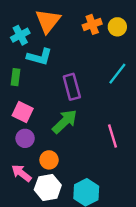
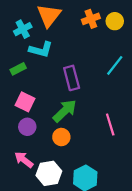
green rectangle: (15, 77) -> (18, 69), turned 56
orange circle: (49, 160) -> (61, 137), moved

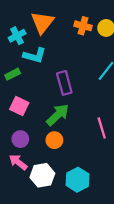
orange cross: (91, 19) -> (83, 26), turned 35
purple circle: (27, 127) -> (20, 139), moved

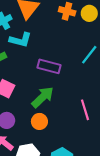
purple rectangle: (64, 83) -> (49, 66), turned -60

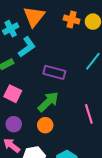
cyan L-shape: (20, 40) -> (27, 47), turned -50

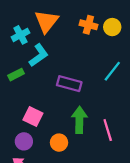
pink square: (13, 94) -> (33, 116), moved
green arrow: (48, 102) -> (79, 120), moved, turned -45

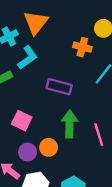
orange cross: (88, 25) -> (82, 47), moved
purple circle: (24, 141) -> (28, 152), moved

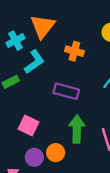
orange cross: (82, 47) -> (74, 51), moved

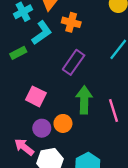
orange cross: (74, 51) -> (71, 22), moved
purple rectangle: (66, 91) -> (74, 62), turned -70

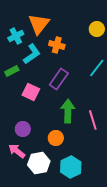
pink square: (36, 96) -> (31, 92), moved
orange circle: (63, 123) -> (56, 138), moved
purple circle: (42, 128) -> (23, 129), moved

